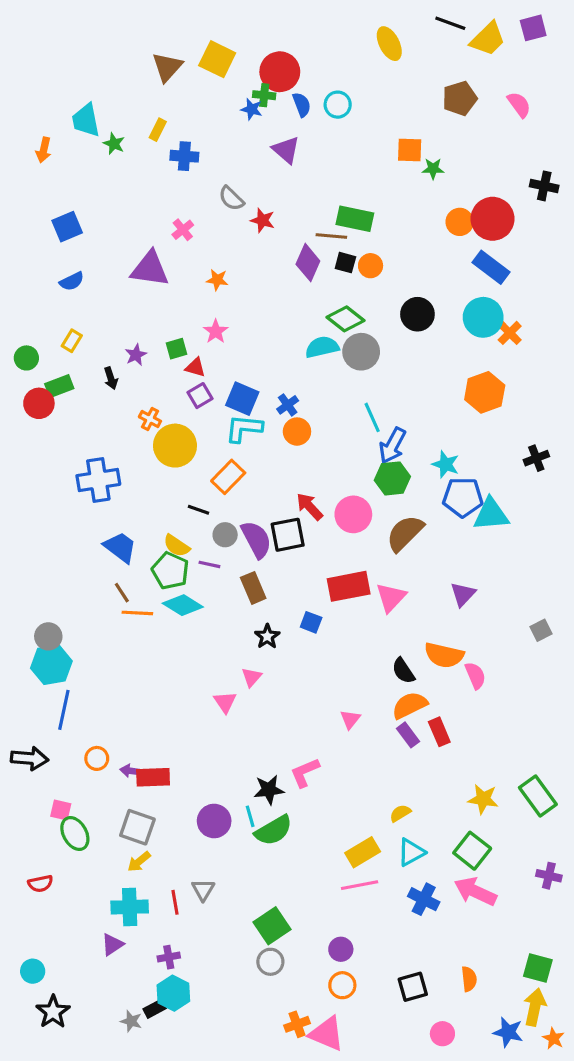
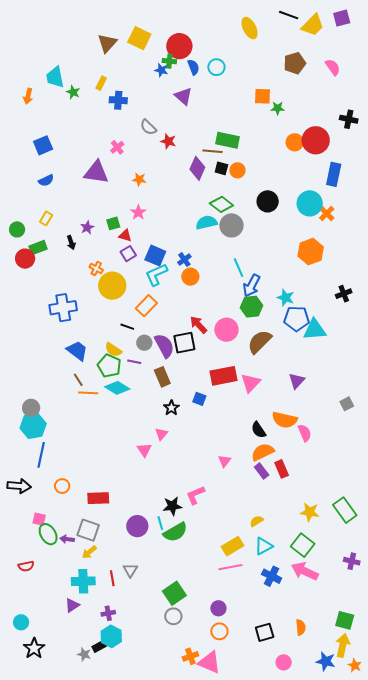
blue rectangle: (491, 267) -> (334, 174), moved, turned 65
cyan L-shape: (244, 428) -> (156, 275), turned -30
purple arrow: (131, 771) -> (67, 539), moved

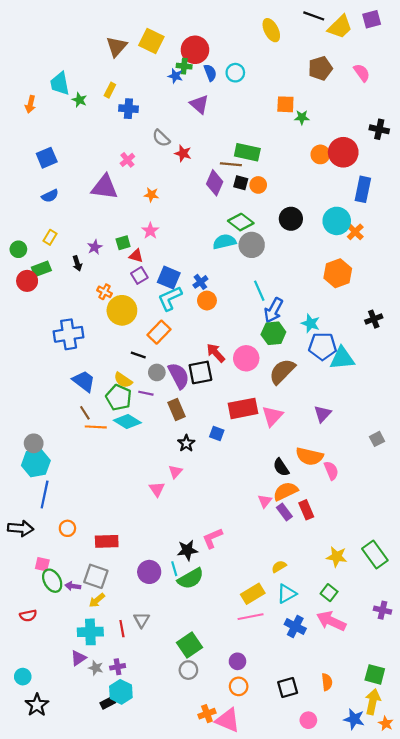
pink triangle: (224, 461) -> (265, 501), moved
green square: (303, 545) -> (329, 593), size x0.7
gray star: (84, 654) -> (96, 668), moved

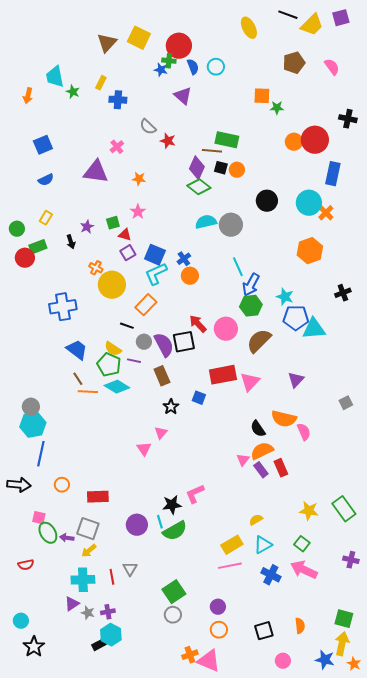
green diamond: (241, 222) -> (199, 187), moved

